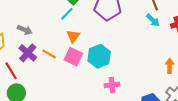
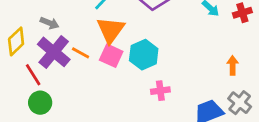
orange triangle: (73, 36) -> (111, 30), size x1.6
purple cross: (28, 53) -> (54, 52), size x1.4

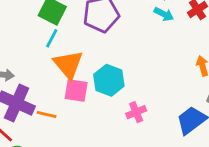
orange line: (81, 53) -> (47, 115), moved

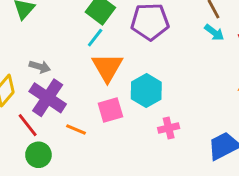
pink square: (76, 91) -> (110, 110), moved, turned -35
orange line: (47, 115) -> (76, 130), moved

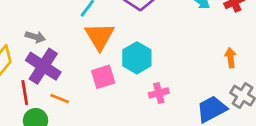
red line: (28, 125) -> (25, 93), turned 30
orange line: (76, 130) -> (60, 99), moved

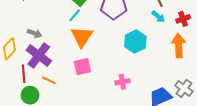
cyan hexagon: (137, 58) -> (135, 42), moved
orange arrow: (230, 58) -> (179, 45), moved, size x1.6

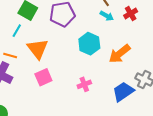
cyan line: (75, 15) -> (17, 31), moved
orange arrow: (179, 45) -> (119, 54), moved, turned -115
orange line: (49, 80) -> (10, 55), moved

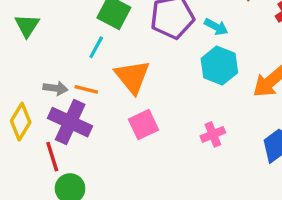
cyan arrow: (107, 16) -> (216, 27), moved

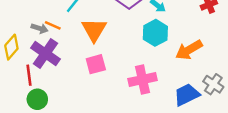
orange line: (86, 89) -> (53, 25), moved
pink cross: (213, 134) -> (142, 80), size x1.6

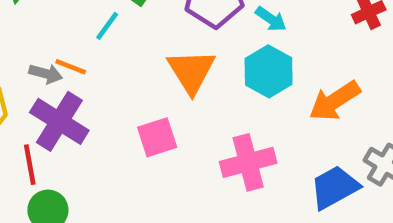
orange triangle: (94, 30) -> (191, 71), moved

